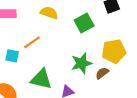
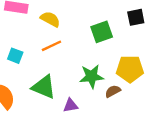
yellow semicircle: (49, 13) -> (50, 19), moved
orange line: (32, 42) -> (51, 46), moved

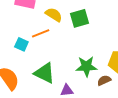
green square: (102, 32) -> (79, 18), moved
orange line: (51, 46) -> (41, 33), moved

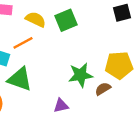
green triangle: (45, 73) -> (20, 79), moved

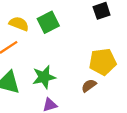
green star: (81, 75) -> (44, 77), moved

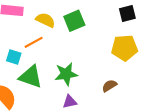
yellow pentagon: (103, 62) -> (124, 48), moved

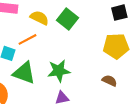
green square: (74, 21) -> (67, 19), turned -30
brown semicircle: (109, 86) -> (110, 81), moved, turned 56

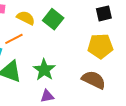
green star: (59, 71) -> (44, 70), turned -30
brown semicircle: (110, 81) -> (94, 80), size x1.6

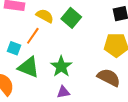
orange line: (14, 39) -> (33, 36), turned -30

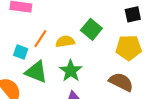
yellow semicircle: (45, 16) -> (65, 41), moved, turned -36
green square: (71, 18) -> (91, 29), moved

